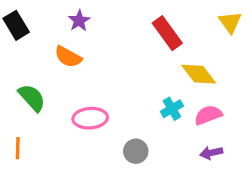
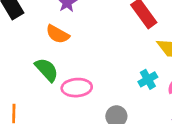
green semicircle: (32, 98) -> (47, 70), moved

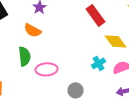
green semicircle: (47, 70) -> (24, 56), turned 36

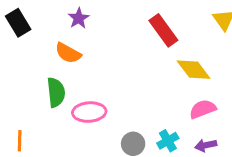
cyan cross: (98, 63) -> (168, 141), moved

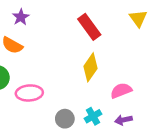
yellow diamond: (194, 70) -> (91, 67), moved, turned 72

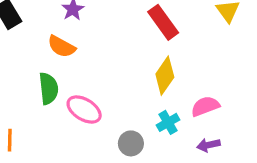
pink ellipse: (29, 93) -> (84, 110), turned 35
cyan cross: (93, 116) -> (168, 122), moved

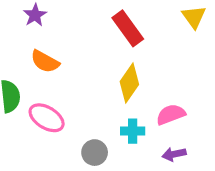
orange semicircle: (61, 47) -> (45, 62), moved
cyan cross: (168, 122) -> (133, 131), turned 30

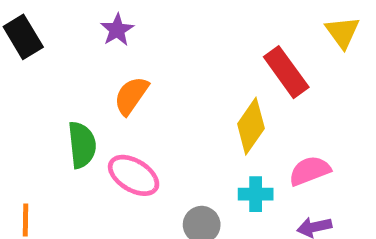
red rectangle: (128, 28) -> (286, 72), moved
orange semicircle: (45, 62) -> (131, 96), turned 96

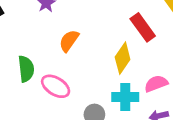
orange semicircle: (131, 96) -> (69, 41), moved
cyan cross: (256, 194) -> (125, 97), size x1.4

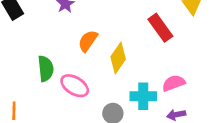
yellow diamond: (123, 58) -> (118, 58), moved

